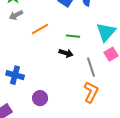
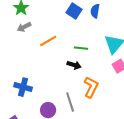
gray line: (91, 67) -> (70, 102), moved
orange L-shape: (91, 92) -> (91, 87), moved

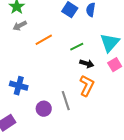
green line: (81, 48) -> (77, 47), turned -32
black arrow: (74, 65) -> (87, 64), moved

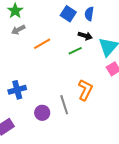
black arrow: (87, 64) -> (85, 36), moved
blue cross: (19, 86) -> (17, 90), turned -30

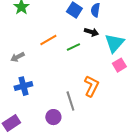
gray arrow: (18, 30) -> (17, 57), moved
green line: (75, 51) -> (73, 47), moved
purple circle: (42, 113) -> (53, 117), moved

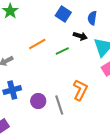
blue semicircle: (95, 10) -> (92, 18), moved
purple circle: (53, 117) -> (38, 101), moved

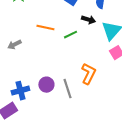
orange line: (37, 44) -> (45, 28), turned 42
blue cross: (12, 90) -> (20, 91), moved

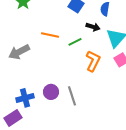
gray arrow: (14, 45) -> (19, 52), size x1.5
orange L-shape: (88, 74) -> (93, 61), moved

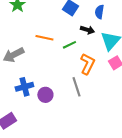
gray line: (72, 96) -> (76, 87), moved
blue cross: (25, 98) -> (24, 87), moved

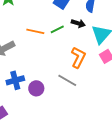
green line: (69, 45) -> (57, 29), moved
gray line: (76, 87) -> (67, 80), turned -42

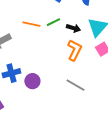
black arrow: (78, 23) -> (73, 28), moved
gray line: (67, 80) -> (75, 85), moved

